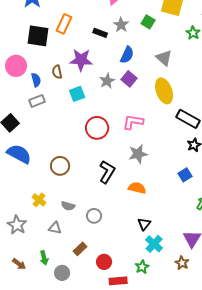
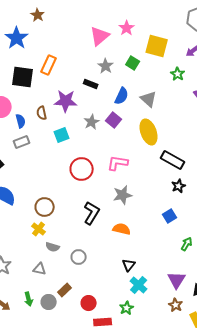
black rectangle: (100, 33) -> (91, 84), moved
blue semicircle: (127, 55) -> (122, 96), moved
yellow cross: (39, 200) -> (39, 229), moved
brown star: (182, 263) -> (176, 305), moved
gray circle: (62, 273) -> (49, 302), moved

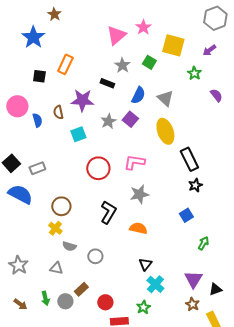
black square: (23, 77) -> (39, 76), size x0.6
gray rectangle: (22, 142) -> (37, 168), moved
black rectangle: (173, 160) -> (189, 159), turned 35

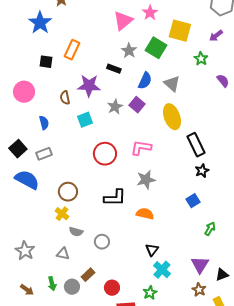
green square: (149, 62) -> (156, 48), size x1.5
blue semicircle: (37, 120) -> (44, 123), moved
black L-shape: (108, 212) -> (115, 198), turned 60

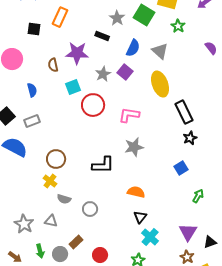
green star: (201, 59) -> (178, 26), moved
red circle: (105, 154) -> (93, 105), moved
orange semicircle: (145, 214) -> (136, 192), moved
gray star: (25, 251) -> (24, 224), moved

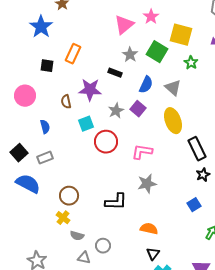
gray triangle: (51, 221) -> (84, 258), moved

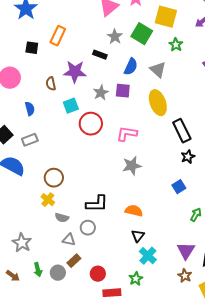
purple square: (138, 109) -> (123, 91), turned -35
black L-shape: (116, 202) -> (97, 204), moved

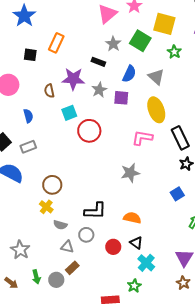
gray star: (101, 93) -> (99, 90), moved
pink L-shape: (127, 134) -> (142, 138), moved
black triangle: (138, 236) -> (136, 243), turned -32
red circle: (98, 274) -> (113, 247), moved

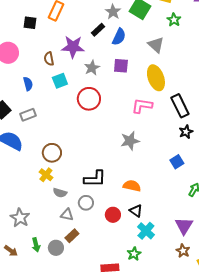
black rectangle: (98, 62) -> (98, 30), turned -64
blue semicircle: (129, 74) -> (119, 37), moved
gray star: (99, 90) -> (92, 68), moved
cyan square: (69, 113) -> (60, 81), moved

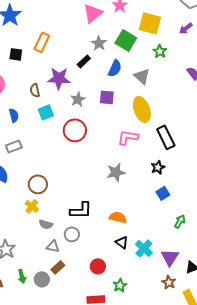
blue semicircle: (119, 37) -> (115, 68), moved
black star: (186, 132) -> (158, 167), moved
red circle: (113, 215) -> (98, 266), moved
cyan cross: (146, 231) -> (144, 248), moved

